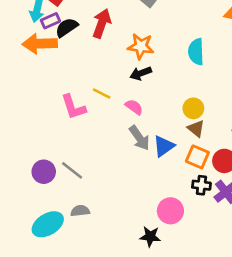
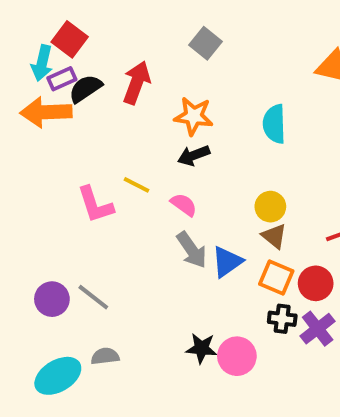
black star: (150, 236) -> (201, 348), moved

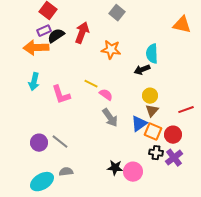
cyan arrow: (42, 63) -> (34, 82), moved
black arrow: (194, 155) -> (142, 70), moved
yellow line: (137, 185) -> (91, 84), moved
brown triangle: (274, 236) -> (152, 111), turned 32
blue triangle: (227, 262) -> (139, 124), moved

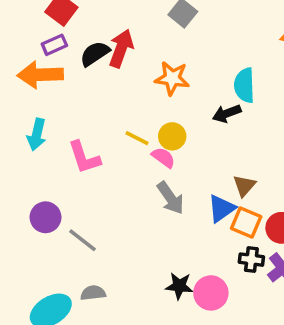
black semicircle: (56, 36) -> (95, 54), moved
yellow circle: (150, 96) -> (172, 136), moved
purple circle: (39, 143) -> (45, 217), moved

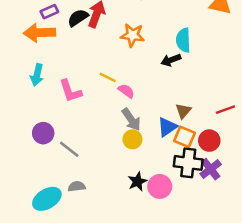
yellow circle: (172, 136) -> (132, 139), moved
black cross: (251, 260) -> (188, 163), size x1.6
black star: (179, 286) -> (137, 181), turned -30

